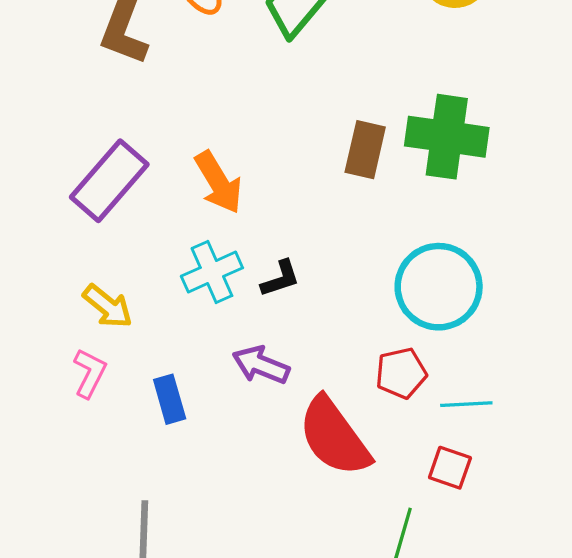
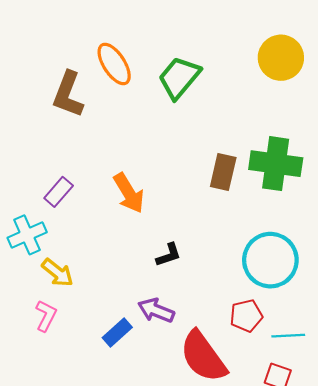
purple rectangle: (109, 181) -> (59, 192), size x0.6
cyan cross: (212, 272) -> (27, 235), moved
blue rectangle: (170, 399) -> (117, 332), moved, turned 64

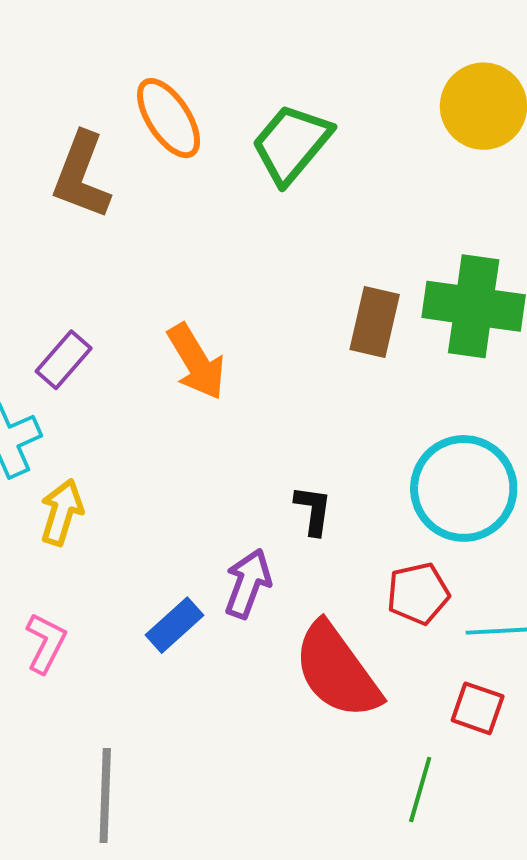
black L-shape: (169, 255) -> (313, 510), moved, turned -64
yellow arrow: (57, 273) -> (62, 512), turned -112
purple arrow: (156, 310) -> (248, 584), turned 88
pink L-shape: (46, 316) -> (46, 643), moved

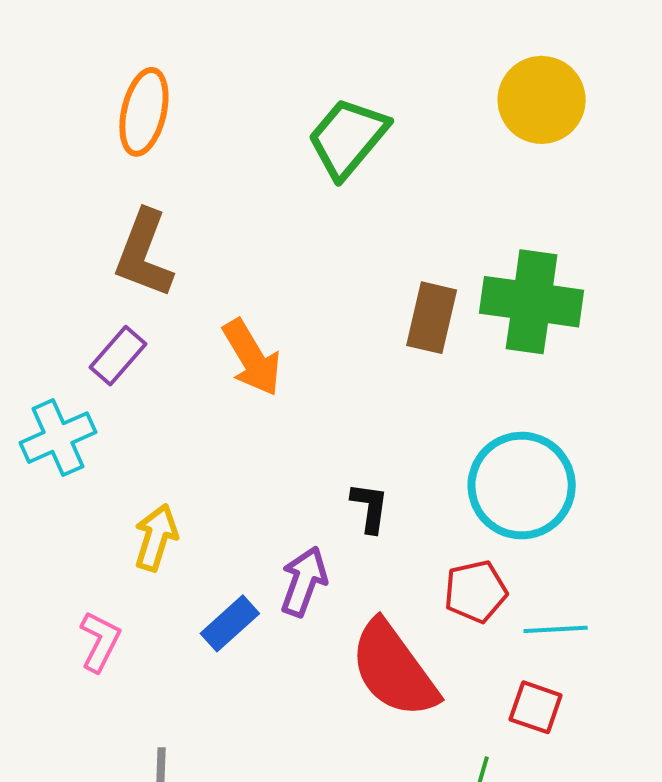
orange ellipse: (169, 118) -> (144, 112), moved, turned 46
brown L-shape: (81, 175) -> (144, 254), moved
yellow arrow: (62, 512) -> (156, 537), moved

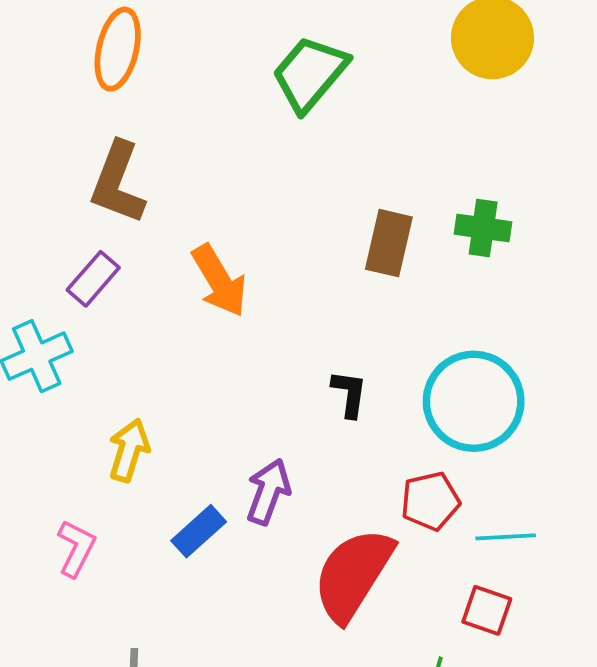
green cross: (532, 302) -> (483, 228), size x0.6
black L-shape: (370, 508) -> (349, 394), moved
red semicircle: (394, 669) -> (353, 575), turned 68

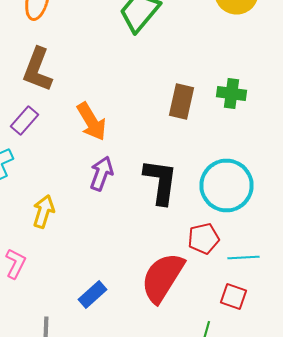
black L-shape: (349, 394) -> (160, 182), size x1.8
purple arrow: (268, 492) -> (102, 174), moved
blue rectangle: (199, 531) -> (92, 294), moved

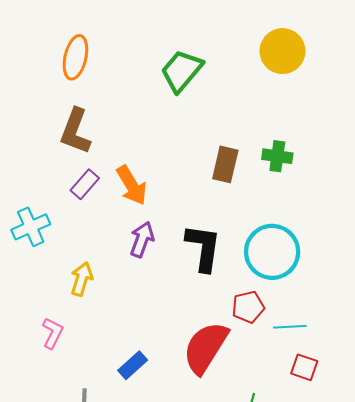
purple rectangle: (24, 120) -> (85, 184), moved
red square: (234, 296) -> (304, 367), moved

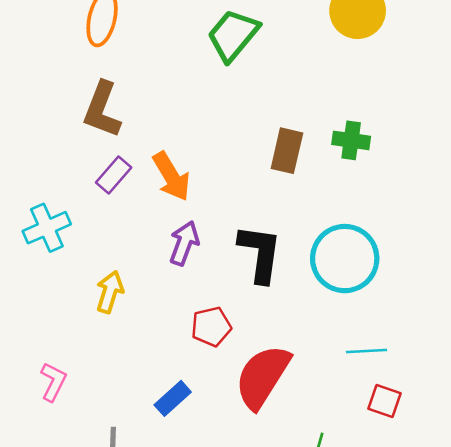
red pentagon: (248, 307) -> (211, 327), moved
pink L-shape: (53, 333) -> (53, 382), moved

